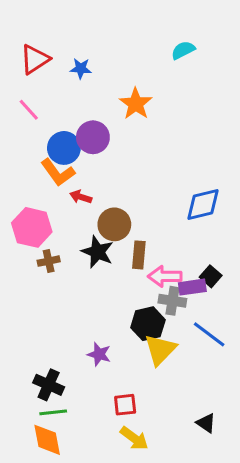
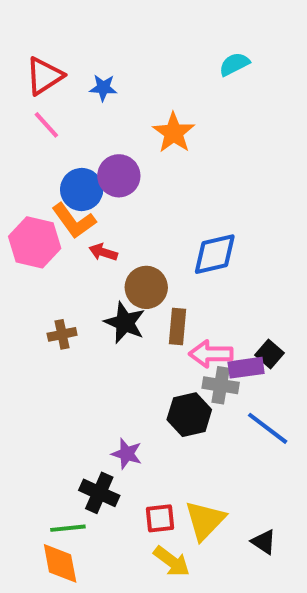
pink line: (29, 110) -> (46, 125), moved
blue diamond: (203, 205) -> (215, 254), moved
pink hexagon: (32, 227) -> (35, 242), moved
yellow triangle: (160, 350) -> (205, 520), moved
black cross: (49, 385) -> (99, 493), moved

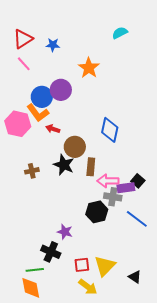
blue diamond: (215, 254) -> (110, 130), turned -65

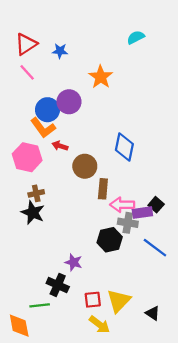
pink hexagon: (18, 124) -> (27, 157), moved
black star: (64, 165) -> (33, 213), moved
orange diamond: (31, 288) -> (19, 326), moved

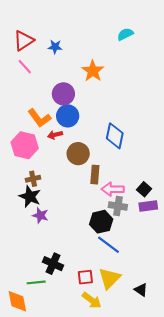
blue circle: (47, 110) -> (68, 116), moved
red arrow: (60, 146) -> (55, 135), turned -32
purple rectangle: (142, 213) -> (148, 206), moved
blue line: (155, 248) -> (108, 245), moved
purple star: (73, 262) -> (40, 215), moved

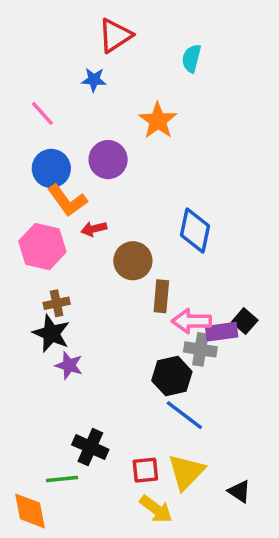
cyan semicircle: (125, 34) -> (191, 58), moved, turned -49
red triangle: (24, 40) -> (115, 35), moved
blue circle: (68, 116) -> (51, 168), moved
purple rectangle: (148, 206) -> (222, 332), moved

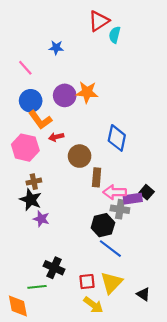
red triangle: (115, 35) -> (99, 21), moved
orange star: (158, 121) -> (87, 92), moved, turned -30

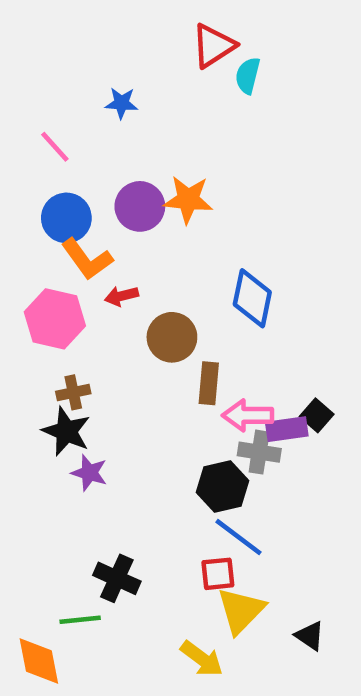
red square: (87, 282) -> (218, 574), moved

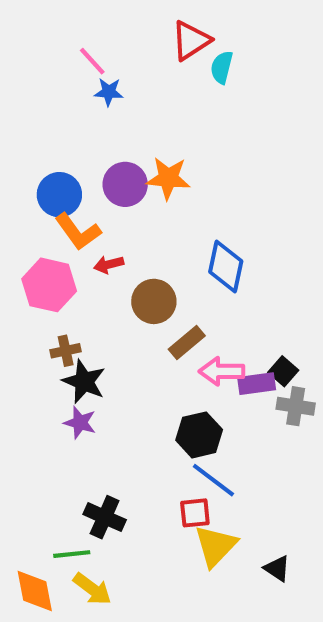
pink line: (55, 147) -> (92, 61), moved
brown rectangle: (209, 383) -> (187, 343), turned 45
black star: (66, 431) -> (84, 382), moved
gray cross: (259, 452) -> (296, 406), moved
yellow arrow: (202, 659) -> (92, 589), moved

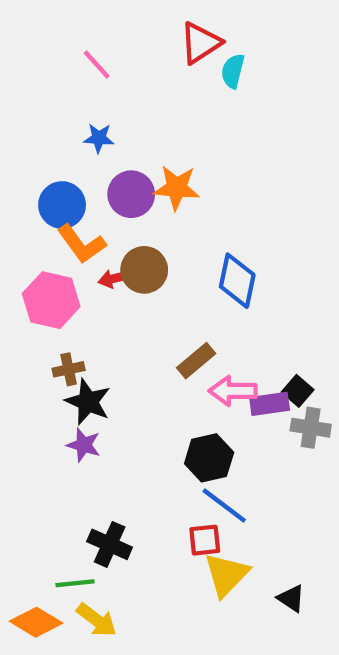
blue star: (109, 92) -> (99, 138), moved
brown circle: (154, 301) -> (144, 270), moved
orange diamond: (35, 591) -> (36, 622), turned -48

